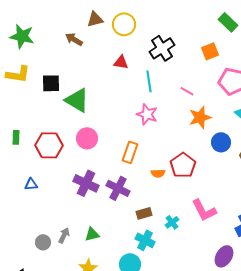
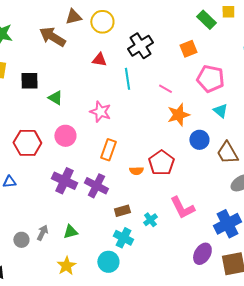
brown arrow: (74, 39) -> (52, 37), size x1.5
green triangle: (77, 100) -> (55, 98), size x0.6
pink star: (147, 114) -> (100, 112), moved

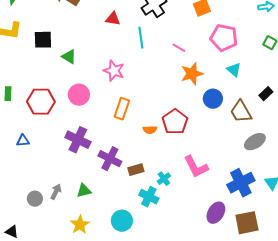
purple cross: (96, 186) -> (110, 159), moved
cyan cross: (123, 238) -> (149, 197), moved

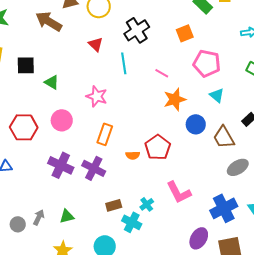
red triangle: (113, 19) -> (96, 44), turned 35
purple cross: (110, 159) -> (94, 168), moved
brown rectangle: (136, 170) -> (114, 205), moved

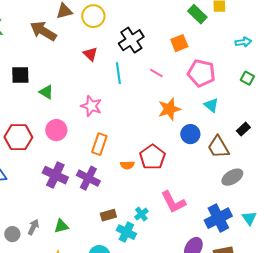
pink line: (162, 73) -> (156, 73), moved

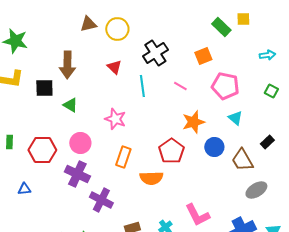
brown arrow: (43, 31) -> (67, 65), moved, turned -120
red pentagon: (152, 157) -> (171, 151), moved
orange semicircle: (127, 165) -> (151, 178), size x1.6
purple cross: (55, 175) -> (77, 174), moved
purple cross: (88, 178) -> (101, 200), moved

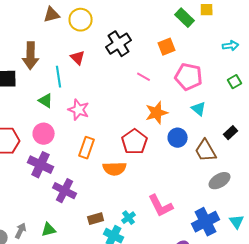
cyan line: (142, 86) -> (59, 77), moved
green square: (271, 91) -> (235, 82), turned 32
green triangle: (70, 105) -> (46, 101), moved

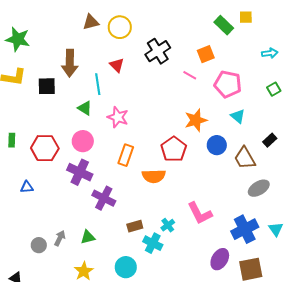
pink line: (144, 77) -> (190, 75), moved

